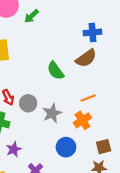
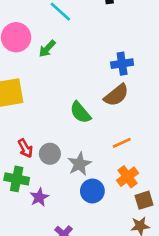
orange cross: (82, 120) -> (127, 177), moved
blue circle: (66, 147) -> (92, 191), moved
purple star: (14, 149) -> (39, 197), moved

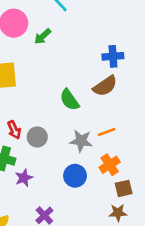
gray star: (79, 164) -> (81, 141), moved, turned 30

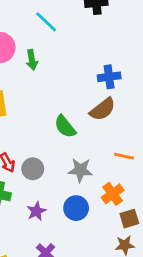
green arrow: (43, 36) -> (32, 60), turned -54
orange line: (107, 132) -> (124, 156), moved, turned 36
purple star: (24, 178) -> (36, 211), moved

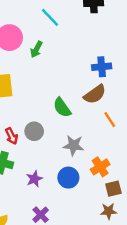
green arrow: (32, 60) -> (36, 49), turned 35
orange line: (124, 156) -> (110, 120), moved, turned 42
gray circle: (33, 169) -> (34, 131), moved

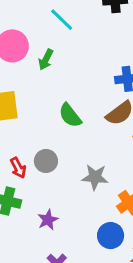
green semicircle: (62, 108) -> (70, 115), moved
blue circle: (68, 178) -> (111, 236), moved

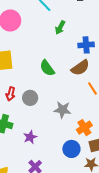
green arrow: (46, 60) -> (60, 27), moved
red arrow: (18, 168) -> (11, 94), moved, turned 40

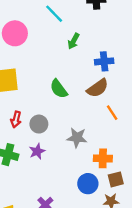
orange cross: (84, 128) -> (103, 158), turned 35
purple star: (30, 137) -> (37, 151), moved

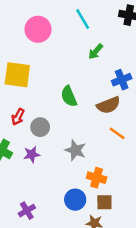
blue cross: (104, 61) -> (122, 80), turned -30
orange line: (112, 113) -> (117, 133), turned -35

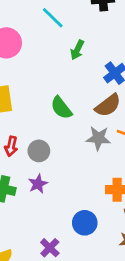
gray star: (75, 150) -> (98, 138), moved
blue circle: (75, 200) -> (85, 223), moved

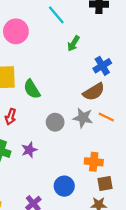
green semicircle: (61, 108) -> (32, 89), moved
gray circle: (39, 151) -> (55, 122), moved

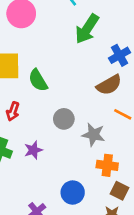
green arrow: (73, 43) -> (87, 29), size x1.6
gray star: (83, 118) -> (93, 135), moved
brown square: (105, 184) -> (120, 191), turned 35

